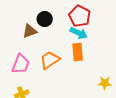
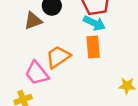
pink trapezoid: (21, 64) -> (37, 73), moved, turned 120

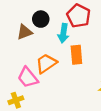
cyan arrow: (94, 23) -> (63, 33), moved, turned 72

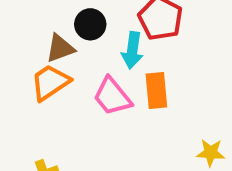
orange trapezoid: (46, 63) -> (50, 82), moved
pink trapezoid: (28, 77) -> (112, 96), moved

